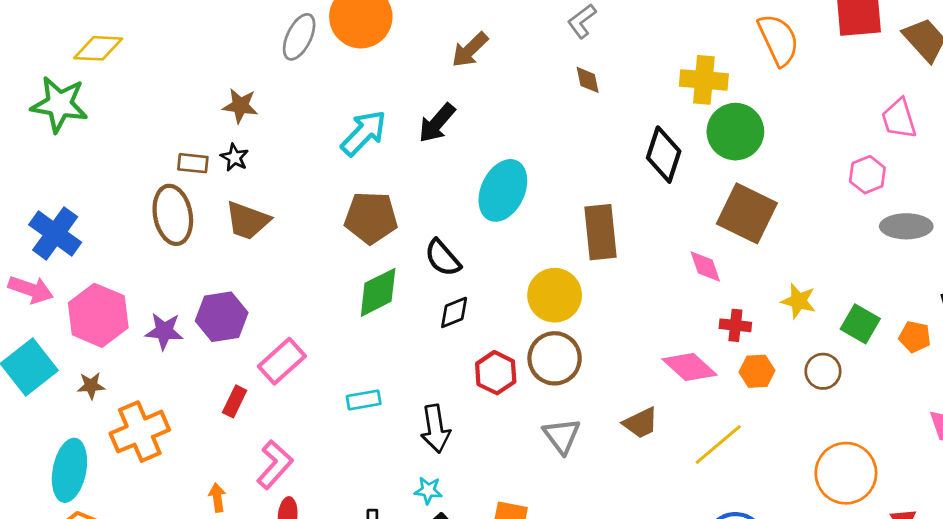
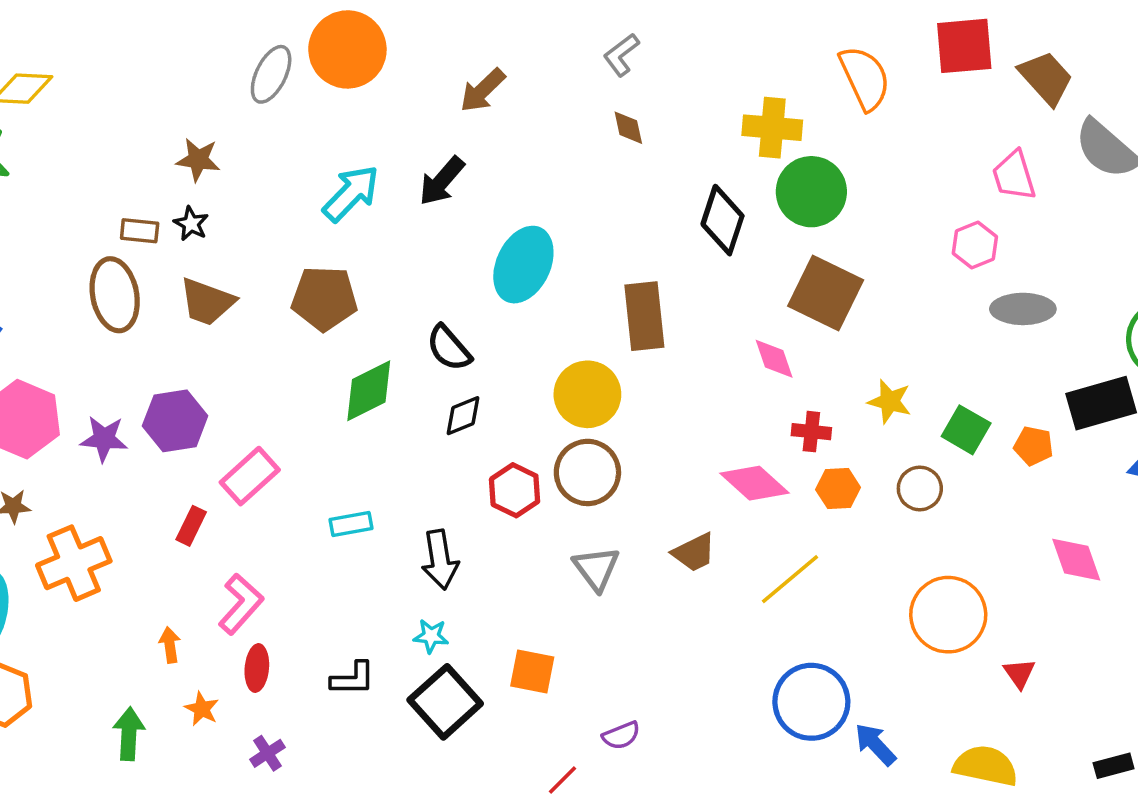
brown pentagon: (371, 218) -> (324, 298), moved

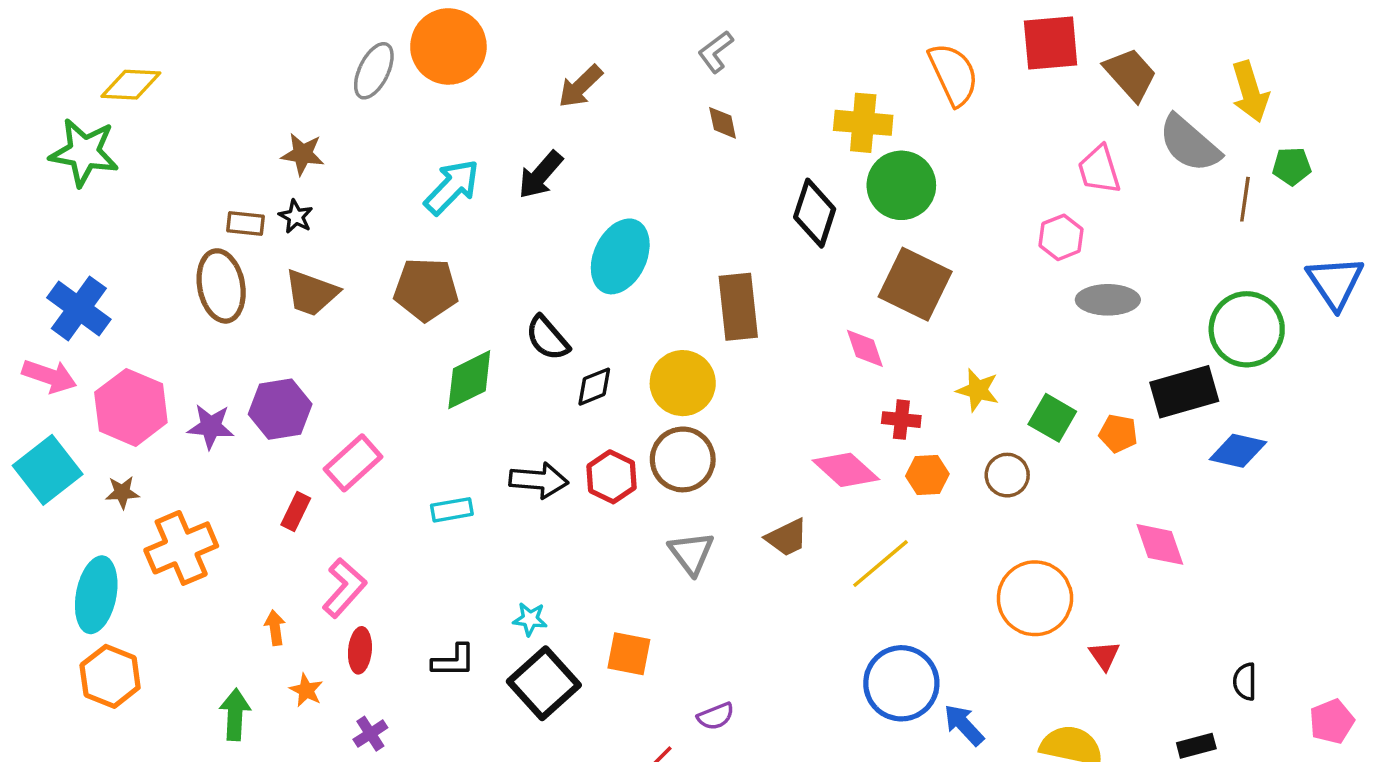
black diamond: (463, 416) -> (594, 387), moved
black arrow: (440, 560) -> (539, 480), moved, turned -76

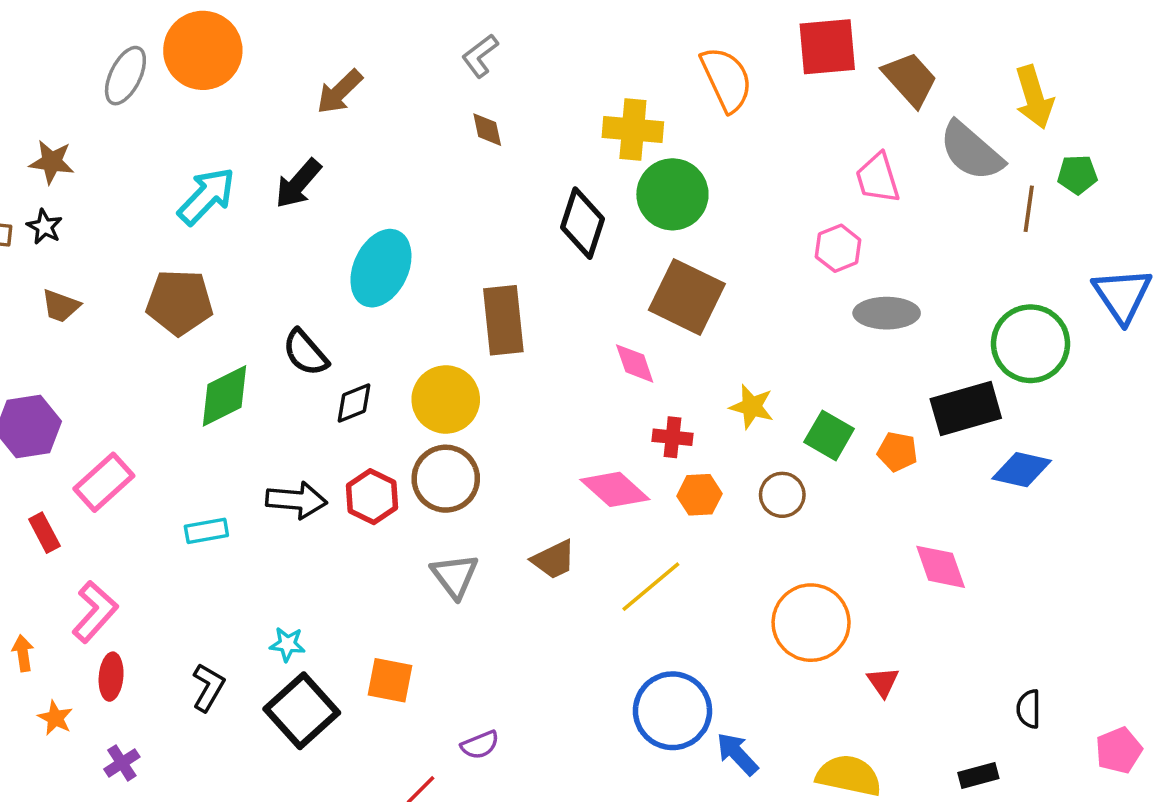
brown trapezoid: (311, 293) -> (61, 306), size x0.7
red rectangle: (296, 512) -> (44, 533), turned -54
black L-shape: (454, 661) -> (208, 687), turned -60

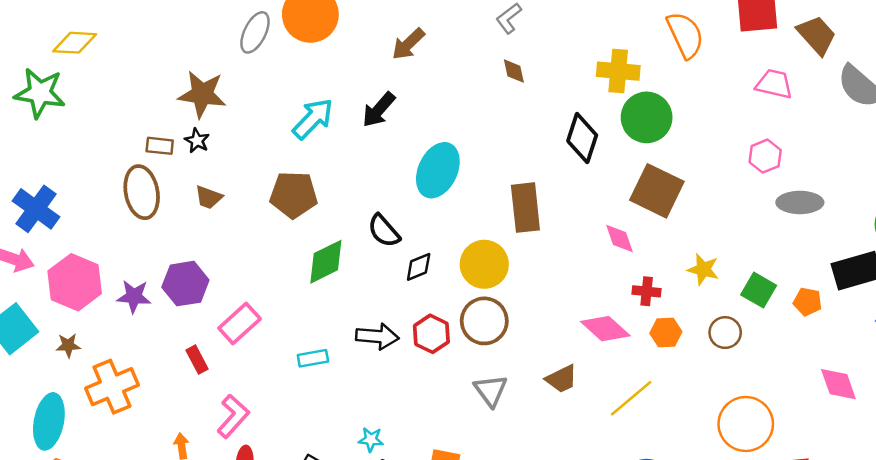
brown star: (52, 162) -> (202, 94), size x1.5
pink trapezoid: (878, 178) -> (774, 84), moved, turned 120

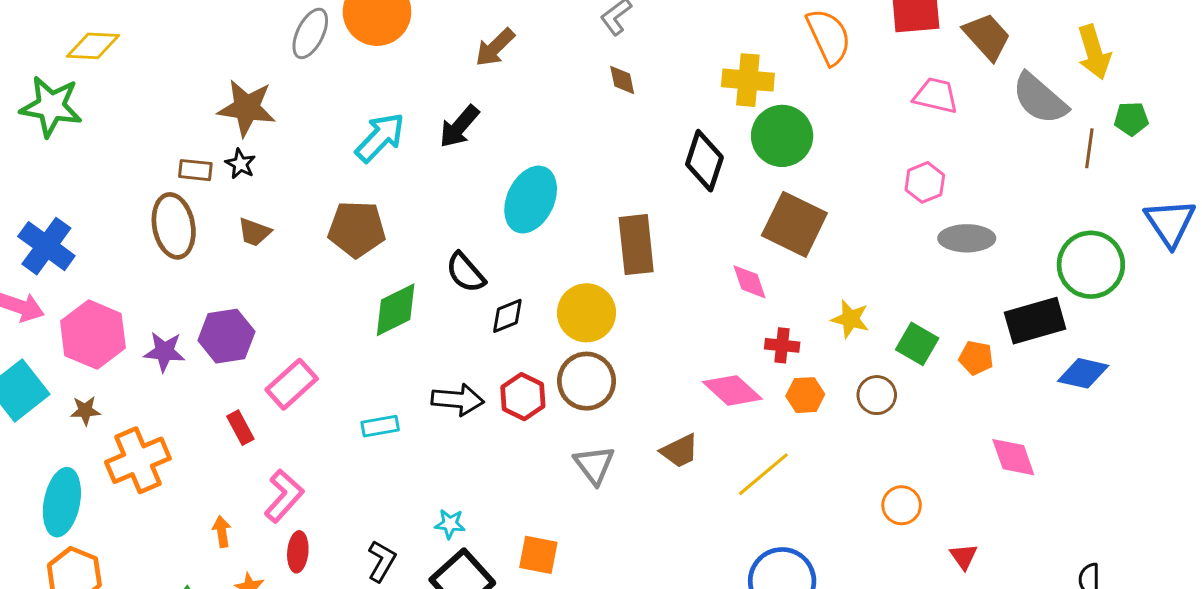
orange circle: (746, 424) -> (902, 505), size x0.6

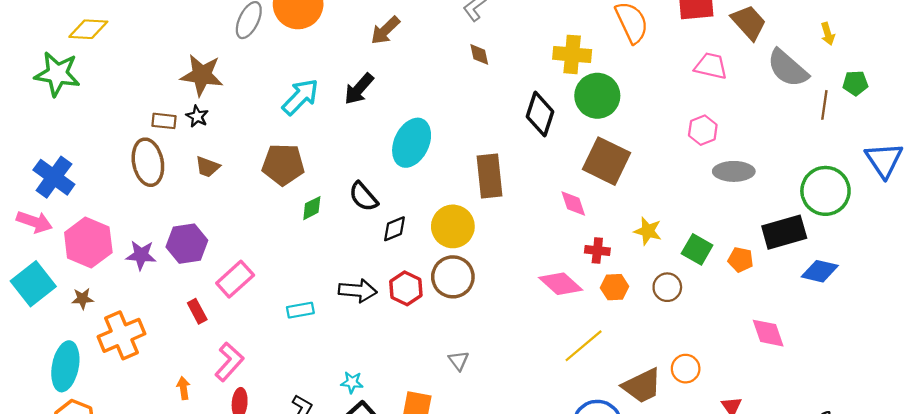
yellow arrow: (1094, 52) -> (828, 34), size x0.6
green diamond: (396, 310) -> (312, 208), moved, size x0.6
brown trapezoid: (680, 451) -> (642, 386), moved, size x1.4
gray triangle: (594, 465) -> (459, 361), moved, size x0.7

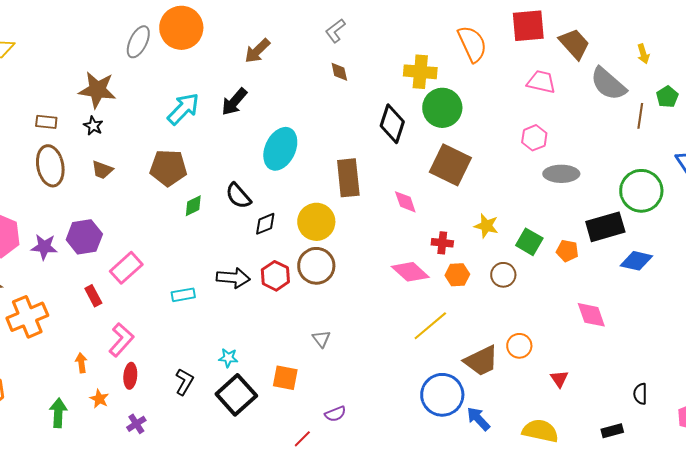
green pentagon: (855, 83) -> (667, 97), turned -30
brown rectangle: (164, 121) -> (46, 122), moved
pink diamond: (573, 204) -> (405, 202), moved

